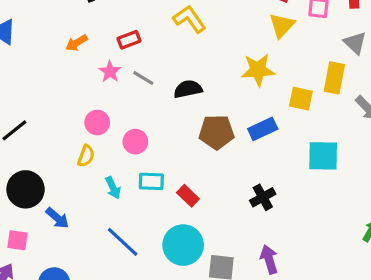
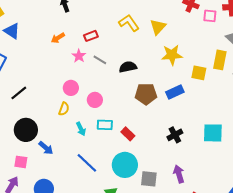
yellow triangle: (282, 25) -> (158, 27), moved
cyan square: (323, 156) -> (213, 133), moved

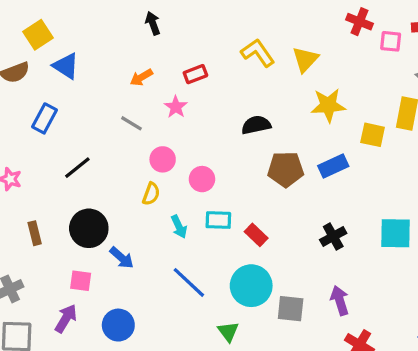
gray line: (100, 60) -> (131, 123), moved

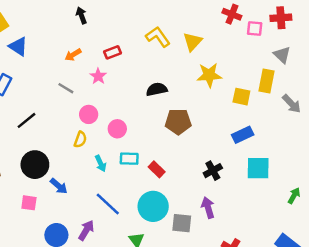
blue rectangle: (333, 166) -> (243, 135), moved
purple arrow: (340, 300) -> (208, 208), moved
purple arrow: (66, 318) -> (86, 230), moved

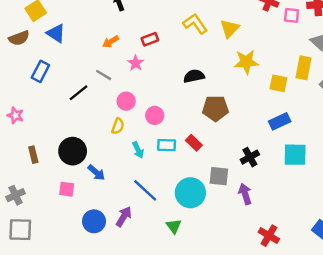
black line: (27, 120) -> (79, 93), moved
red rectangle: (157, 169) -> (194, 143), moved
gray square: (182, 223) -> (219, 176), moved

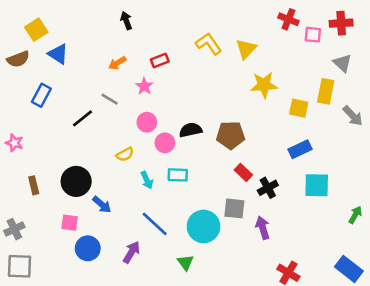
black semicircle: (194, 76) -> (191, 130), moved
pink circle: (126, 101) -> (147, 122), moved
yellow semicircle: (118, 126) -> (125, 154), turned 42
red rectangle: (194, 143) -> (243, 172), moved
blue circle: (94, 221) -> (88, 248), moved

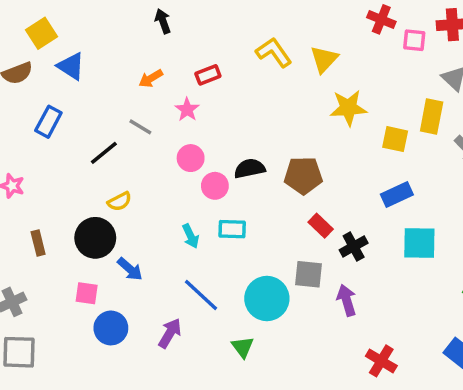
yellow semicircle: (125, 154) -> (120, 201), moved

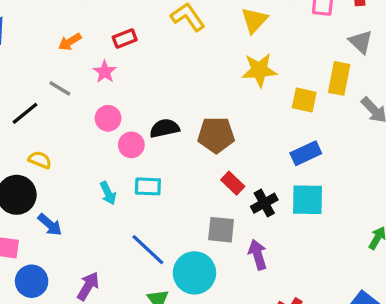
yellow triangle: (324, 59) -> (254, 20), moved
yellow semicircle: (120, 201) -> (40, 160), turned -130
cyan square: (419, 243) -> (308, 200), moved
blue line: (201, 295) -> (148, 250), moved
cyan circle: (267, 299) -> (194, 273), moved

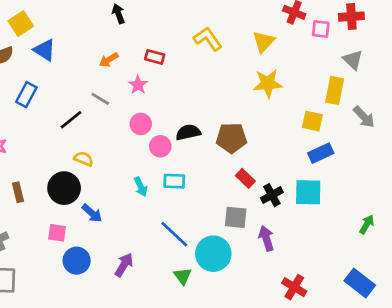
red rectangle: (125, 39) -> (155, 57), turned 36
yellow square: (304, 100) -> (312, 121), moved
blue rectangle: (306, 153) -> (321, 153), moved

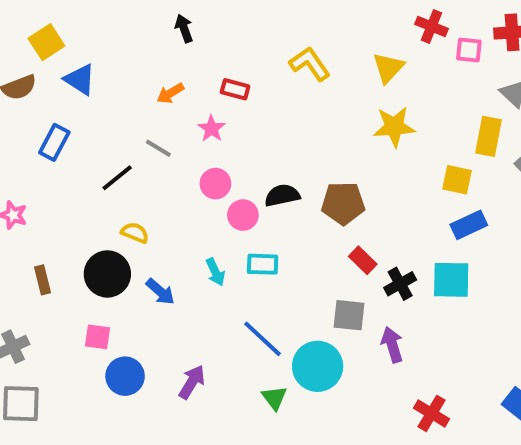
blue arrow: (92, 213) -> (160, 292), moved

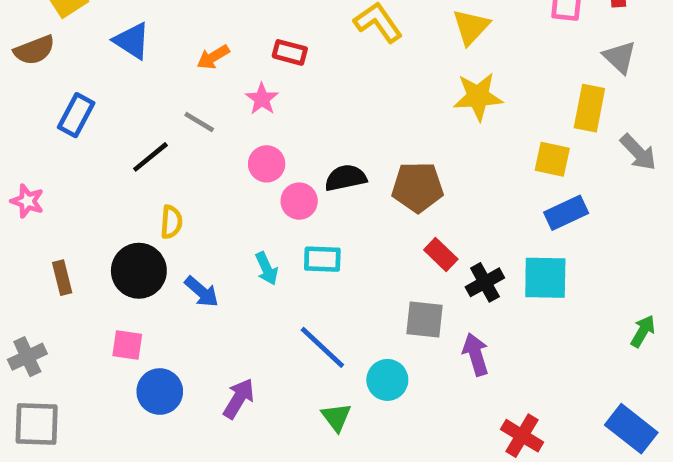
blue triangle: (80, 79) -> (132, 41), moved
yellow semicircle: (135, 233) -> (171, 222), turned 72
cyan circle: (318, 366) -> (387, 380), size x0.7

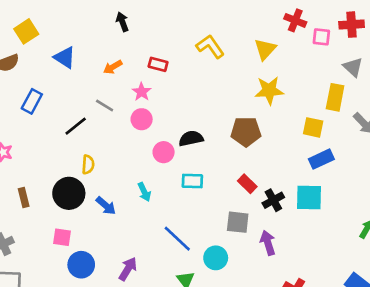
pink circle: (267, 164) -> (142, 119), moved
brown pentagon: (418, 187) -> (246, 132), moved
cyan rectangle: (322, 259) -> (192, 181), moved

